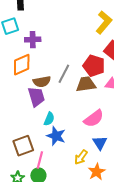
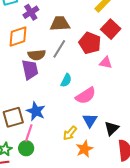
purple cross: (33, 40) -> (31, 12), turned -35
brown trapezoid: (86, 84) -> (60, 24), moved
cyan semicircle: (49, 119) -> (66, 80), moved
blue star: (56, 136) -> (36, 111), moved

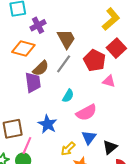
brown trapezoid: (60, 24) -> (66, 39), turned 60
orange diamond: (18, 37) -> (23, 49), turned 30
brown semicircle: (37, 55) -> (41, 68), turned -42
blue star: (36, 111) -> (48, 124), moved

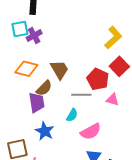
purple cross: (38, 25) -> (34, 35), moved
brown trapezoid: (66, 39) -> (59, 70), moved
gray line: (64, 64) -> (81, 95), moved, turned 54
blue star: (48, 124) -> (45, 131), moved

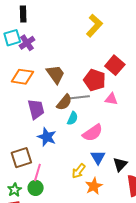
yellow L-shape: (113, 38) -> (94, 26), moved
brown semicircle: (44, 88) -> (64, 102), moved

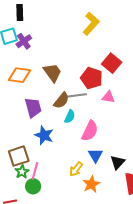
pink semicircle: (93, 133) -> (90, 131), turned -30
green star: (15, 190) -> (22, 172), moved

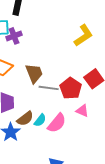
gray line: (77, 95) -> (49, 88), moved
brown semicircle: (61, 101) -> (25, 119), moved
pink semicircle: (90, 131) -> (57, 123), moved

